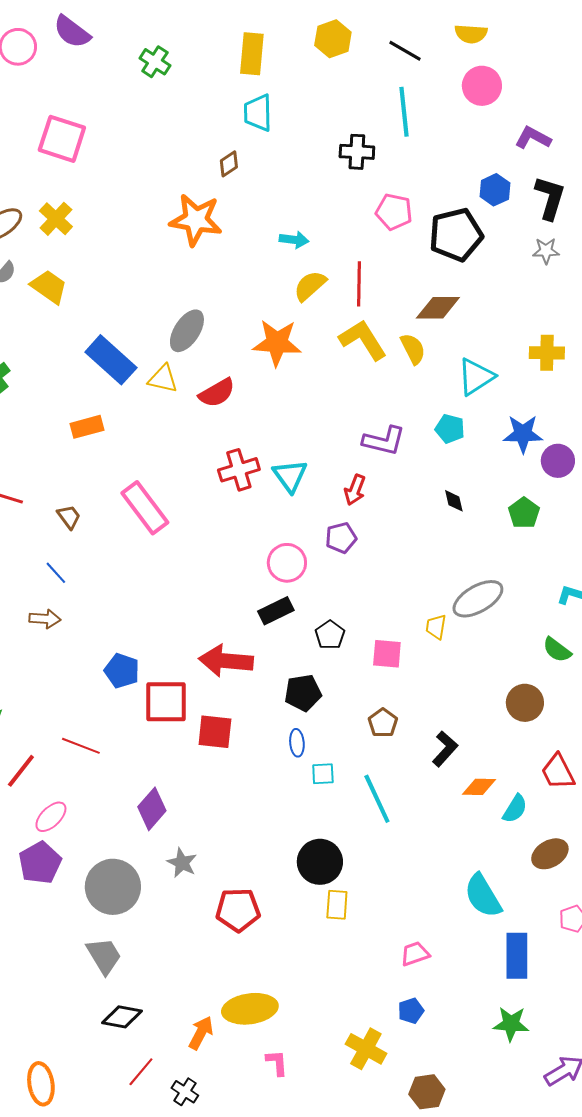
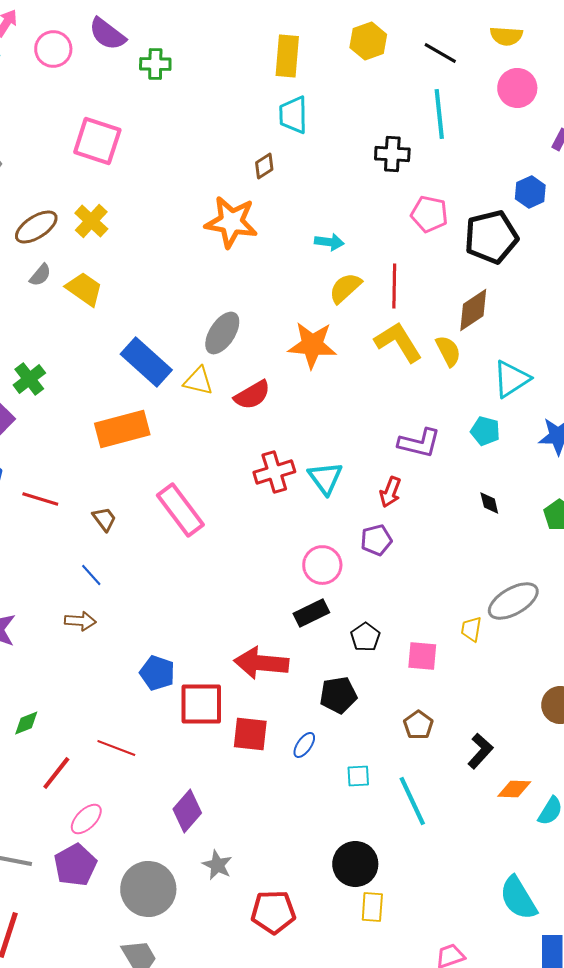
green cross: (155, 62) -> (155, 64), moved, turned -32
brown diamond: (438, 308) -> (473, 310), turned -33
orange rectangle: (87, 427) -> (122, 429), size x1.6
blue ellipse: (297, 743) -> (304, 745), moved, turned 40

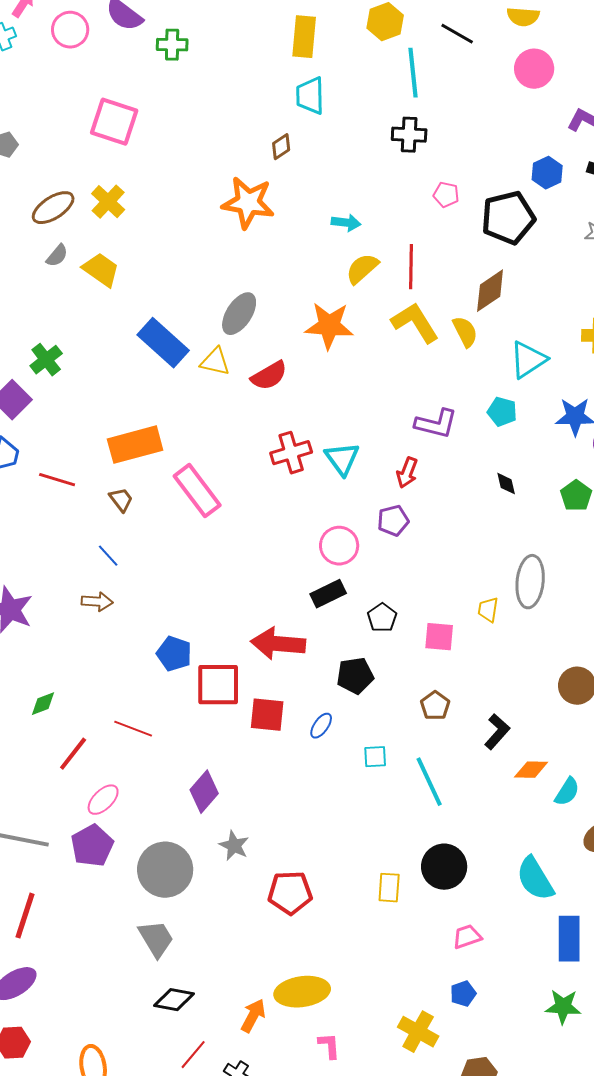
cyan line: (439, 114) -> (413, 73), moved
pink pentagon: (429, 214) -> (446, 195), size x0.7
orange rectangle: (122, 429) -> (135, 445), moved
gray ellipse: (513, 601) -> (530, 582), turned -54
black circle: (355, 864) -> (444, 867), moved

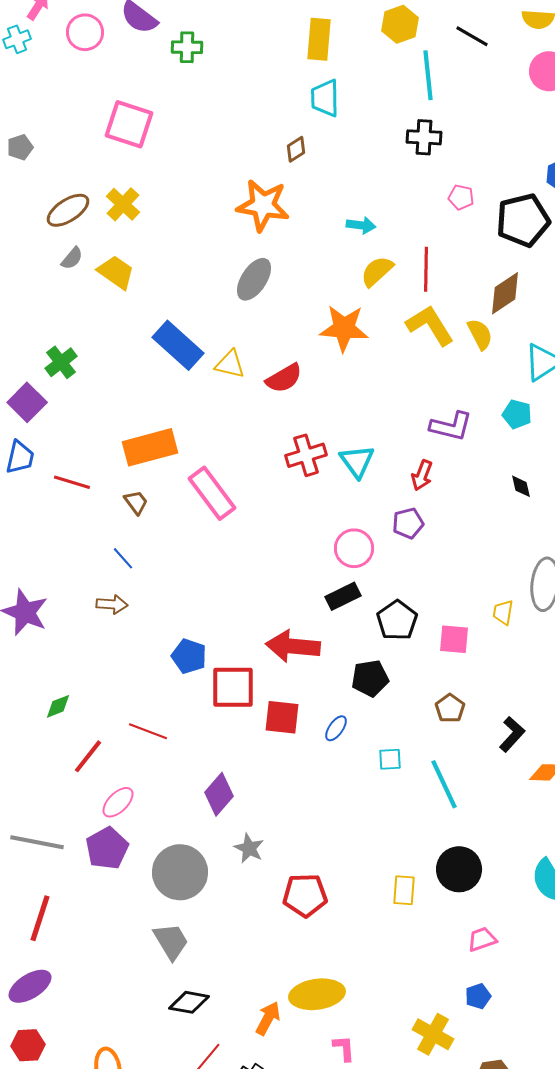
gray ellipse: (239, 314) -> (254, 279), moved
black pentagon: (382, 618) -> (397, 620), size x1.4

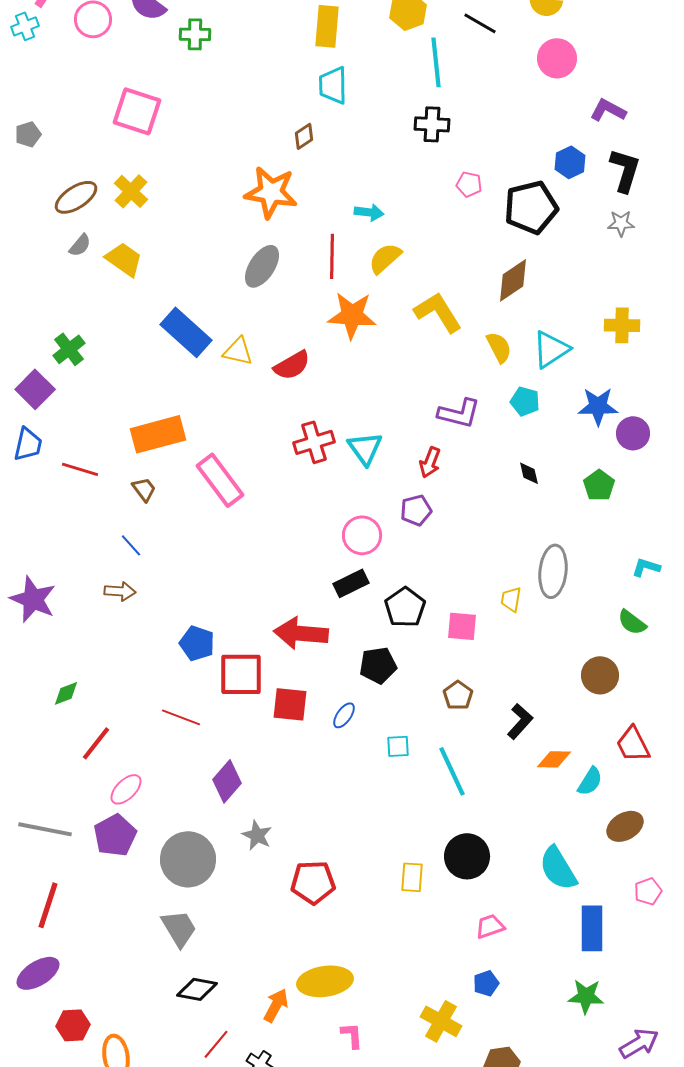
red line: (426, 269) -> (332, 256), moved
yellow semicircle: (480, 334) -> (499, 347), moved
red line: (148, 731) -> (181, 717), moved
red hexagon: (28, 1045) -> (73, 1025), moved

